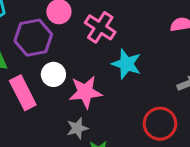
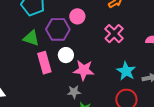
pink cross: (100, 27) -> (114, 34), moved
cyan star: (127, 64) -> (126, 71), moved

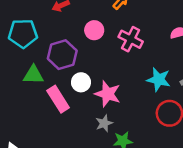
pink circle: (77, 16) -> (94, 30), moved
pink star: (84, 70) -> (108, 94), turned 30

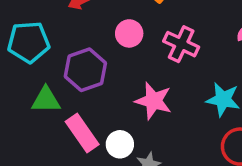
white circle: (81, 82) -> (120, 144), moved
pink star: (108, 94) -> (153, 101), moved

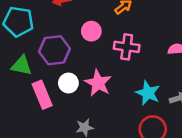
pink cross: (181, 44) -> (127, 47), turned -30
white circle: (120, 144) -> (68, 83), moved

